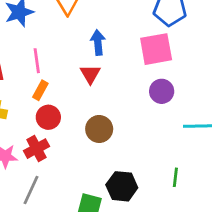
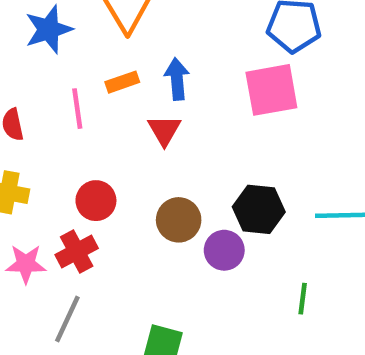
orange rectangle: (40, 90) -> (122, 82), moved, turned 42
purple circle: (162, 91) -> (224, 250), moved
black hexagon: (122, 186) -> (259, 209), moved

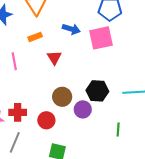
blue arrow: (177, 79) -> (71, 29), moved, turned 114
pink line: (77, 109) -> (14, 61), moved
red circle: (96, 201) -> (46, 120), moved
red cross: (77, 252) -> (18, 112), turned 30

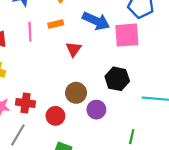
blue arrow: (71, 29) -> (96, 21), size x1.4
pink line: (14, 61) -> (30, 32), moved
black hexagon: (97, 91) -> (117, 79), moved

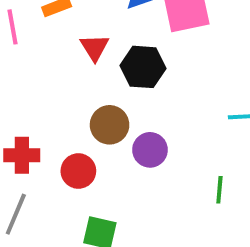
black hexagon: (117, 79) -> (143, 67), moved

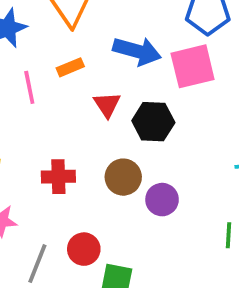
red cross: (22, 155) -> (58, 177), moved
red circle: (78, 171) -> (84, 249), moved

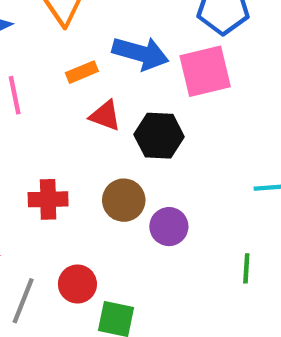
orange rectangle: (70, 67) -> (82, 72), moved
red triangle: (107, 105) -> (105, 116), turned -36

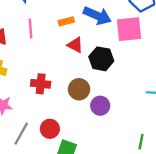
green line: (246, 268) -> (141, 142), moved

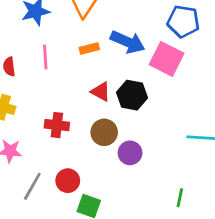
pink square: (129, 29) -> (167, 59), turned 32
red triangle: (75, 45) -> (101, 92), moved

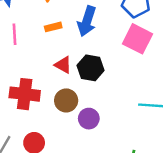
blue arrow: (128, 42) -> (87, 21), turned 84
pink square: (167, 59) -> (137, 39), moved
red cross: (57, 125) -> (25, 94), size x1.4

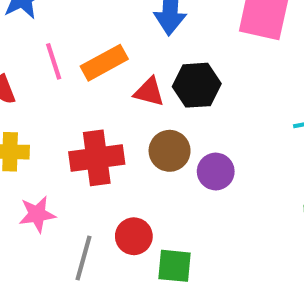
orange rectangle: (53, 27) -> (104, 63), moved, size x1.5

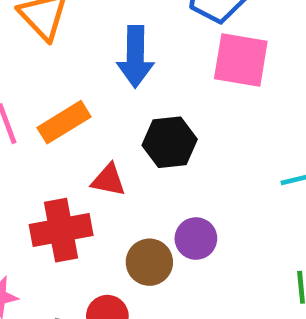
red triangle: (149, 92) -> (108, 180), moved
brown circle: (170, 151) -> (149, 262), moved

